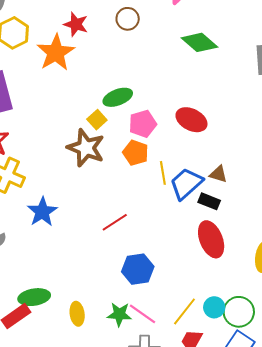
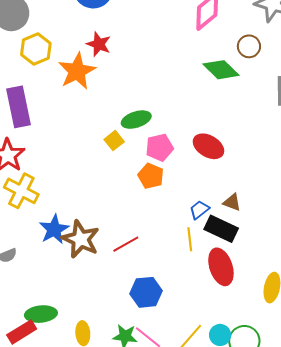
brown circle: (128, 19) -> (249, 46), moved
brown star: (86, 148) -> (81, 239), moved
yellow line: (163, 173) -> (190, 239), moved
blue trapezoid: (186, 184) -> (199, 210), size x0.6
black rectangle: (209, 201) -> (221, 229), size x1.5

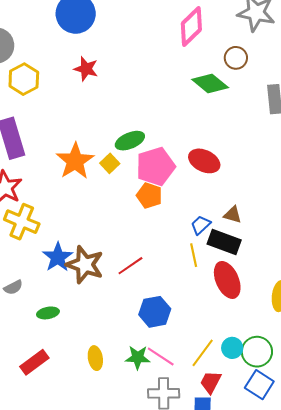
orange star: (77, 71) -> (75, 161), moved
pink pentagon: (159, 148) -> (156, 166), size x1.4
green ellipse: (41, 314) -> (48, 313), moved, size x0.7

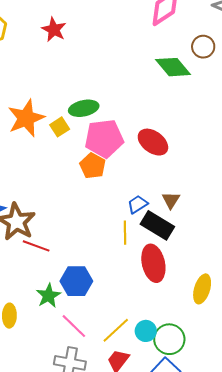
brown triangle: (233, 215) -> (171, 200), turned 36
red line: (130, 266) -> (36, 246), moved, turned 44
green star: (138, 357) -> (49, 296), moved, turned 30

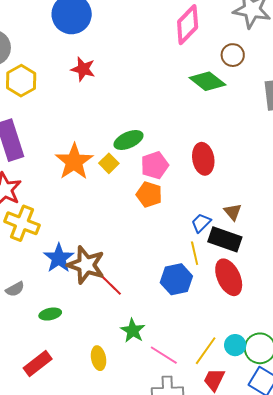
pink pentagon: (104, 138) -> (155, 165), size x0.7
red ellipse: (153, 142) -> (203, 159), turned 56
red line: (36, 246) -> (110, 284), turned 36
blue hexagon: (76, 281) -> (176, 279), moved

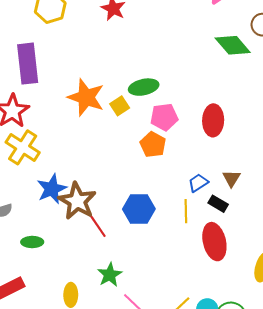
orange star: (74, 162) -> (86, 97), turned -30
black rectangle: (225, 239) -> (218, 204), size x0.6
blue hexagon: (176, 279) -> (139, 209), moved

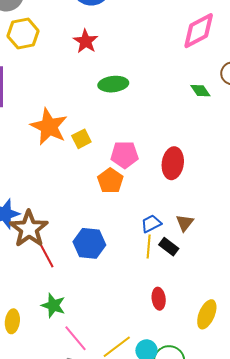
green diamond: (233, 45) -> (200, 91), size x0.6
green ellipse: (144, 87) -> (113, 84), moved
yellow line: (186, 211) -> (149, 246), moved
red ellipse: (214, 242) -> (159, 299), moved, size x0.6
green star: (110, 275) -> (53, 305), turned -30

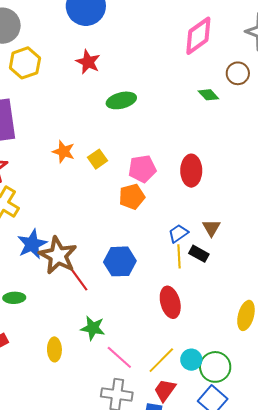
orange star: (49, 127) -> (64, 152), size x0.6
orange pentagon: (110, 181) -> (132, 197), turned 30
red ellipse: (159, 299) -> (170, 302), moved, size x1.4

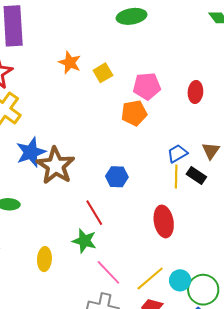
red ellipse: (191, 171) -> (195, 92), size x0.7
blue hexagon: (120, 261) -> (117, 177), size x0.7
red line: (79, 279) -> (94, 213), moved

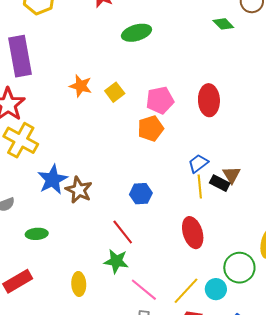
red ellipse: (195, 92) -> (209, 100), size x1.4
brown triangle: (211, 151) -> (231, 175), moved
brown star: (56, 166) -> (79, 190), size x0.7
green circle: (203, 290) -> (239, 268), moved

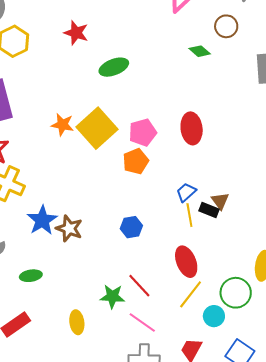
yellow square: (115, 92) -> (97, 128), size x2.0
red line: (123, 232) -> (139, 286), moved
yellow line: (186, 291) -> (191, 294), moved

